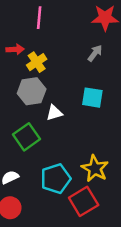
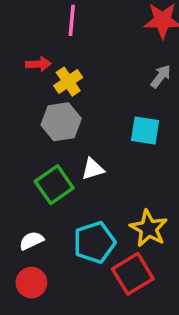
gray arrow: (95, 53) -> (161, 76), moved
white triangle: (54, 113) -> (93, 169), moved

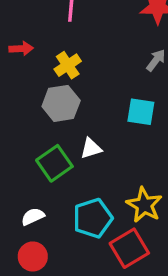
red arrow: (38, 64) -> (21, 49), moved

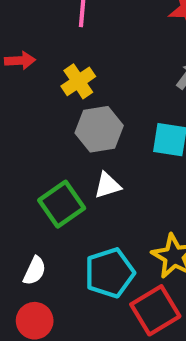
gray hexagon: (61, 103) -> (99, 129), moved
white semicircle: (33, 217) -> (35, 271), turned 140

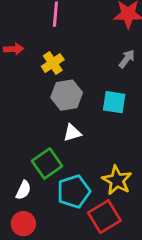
green square: (62, 204) -> (47, 164), moved

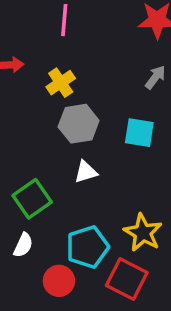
green square: (47, 164) -> (32, 199), moved
red square: (104, 217) -> (127, 279), turned -32
red circle: (23, 224) -> (59, 281), moved

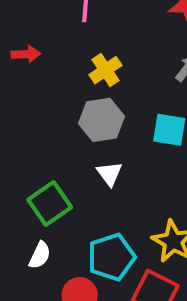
yellow cross: (61, 83) -> (106, 70), moved
white triangle: (86, 172) -> (109, 174), turned -50

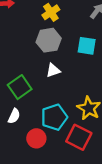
white triangle: (109, 174) -> (53, 70), turned 48

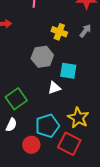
yellow cross: (51, 12) -> (59, 32), moved, turned -35
cyan square: (87, 46) -> (68, 71), moved
white triangle: (53, 70) -> (54, 88), moved

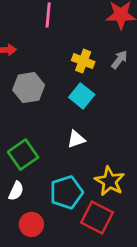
gray hexagon: (42, 57) -> (29, 88), moved
cyan square: (68, 71) -> (82, 96), moved, turned 30
red circle: (31, 145) -> (31, 224), moved

